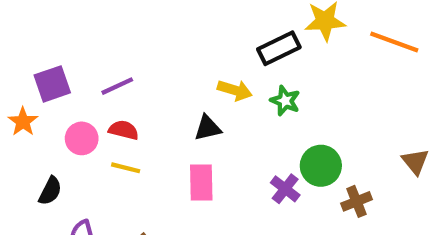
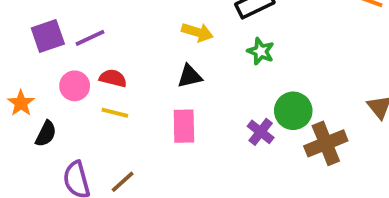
purple line: (117, 86) -> (90, 38), moved
yellow arrow: (235, 90) -> (197, 32), moved
orange star: (23, 122) -> (21, 103), moved
brown cross: (357, 201) -> (326, 143), size x1.5

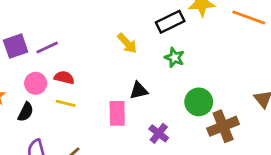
yellow arrow: (197, 32) -> (127, 43), turned 30
black triangle: (190, 76) -> (139, 90), moved
purple cross: (261, 132) -> (159, 133), moved
black semicircle: (46, 134) -> (26, 112), moved

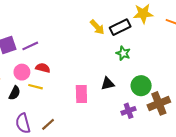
yellow arrow: (127, 43) -> (97, 27), moved
black triangle: (139, 90) -> (108, 84), moved
yellow line: (66, 103) -> (35, 87), moved
purple cross: (159, 133) -> (129, 111), moved, turned 32

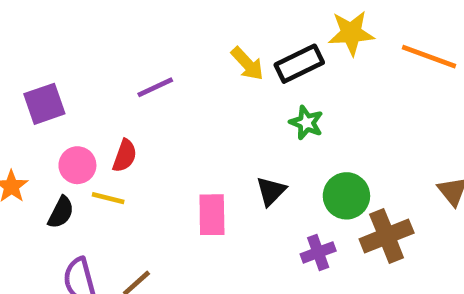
purple line: (30, 46) -> (155, 87), moved
red semicircle: (43, 68) -> (125, 156), turned 96
black triangle: (108, 84) -> (271, 191), turned -32

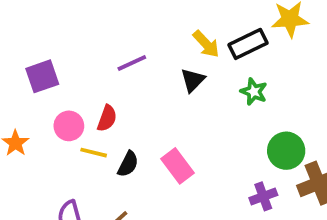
black triangle: (271, 191) -> (193, 80), moved
black semicircle: (61, 212) -> (128, 164), moved
pink rectangle: (212, 215) -> (178, 166), turned -36

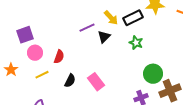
purple line: (132, 63) -> (87, 28), moved
pink circle: (69, 126) -> (35, 53), moved
yellow line: (94, 153) -> (42, 75), moved, turned -40

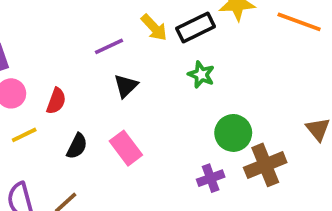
black triangle: (104, 37) -> (126, 86), moved

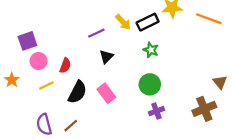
green circle: (233, 133) -> (150, 84), moved
black semicircle: (77, 146) -> (77, 92), size x1.5
brown cross: (265, 165) -> (204, 109), moved

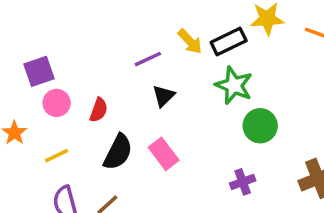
green star: (151, 50) -> (234, 85), size x1.5
green circle: (150, 84) -> (260, 126), moved
yellow line: (46, 85) -> (57, 156), moved

